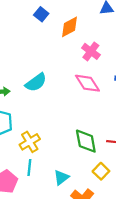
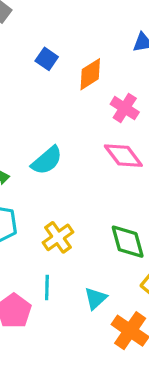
yellow cross: (30, 142) -> (58, 237), moved

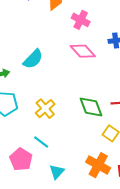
cyan line: (47, 287) -> (41, 142), turned -49
cyan triangle: (96, 298) -> (57, 172), moved

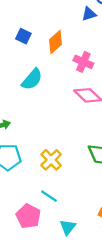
cyan semicircle: (33, 59) -> (32, 79), moved

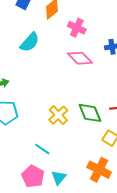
yellow cross: (51, 160) -> (58, 115), moved
pink pentagon: (28, 216) -> (33, 176), moved

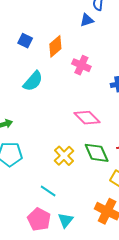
pink diamond: (80, 58) -> (87, 118), moved

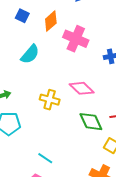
pink cross: (81, 65) -> (76, 39), size x1.4
yellow cross: (64, 156) -> (50, 100), moved, turned -30

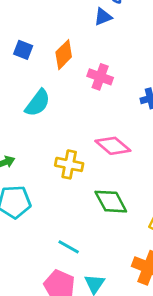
pink cross: (76, 39) -> (100, 77), size x0.7
green diamond: (91, 122) -> (111, 202), moved

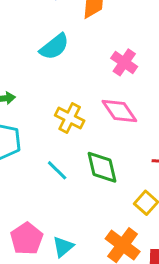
pink cross: (100, 77) -> (124, 62), moved
cyan line: (69, 247) -> (57, 170), moved

